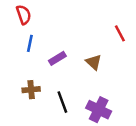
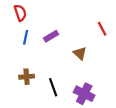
purple rectangle: (57, 58) -> (51, 36), moved

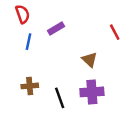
purple rectangle: (51, 36) -> (56, 29), moved
purple cross: (84, 94) -> (92, 92), moved, turned -30

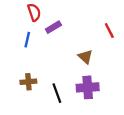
red semicircle: (22, 14) -> (34, 12), moved

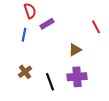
brown triangle: (85, 57) -> (75, 50), turned 48
brown cross: (28, 82) -> (25, 72), turned -32

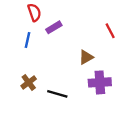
purple cross: (77, 77) -> (100, 82), moved
black line: (50, 82) -> (57, 94), turned -54

